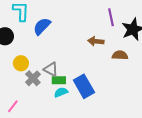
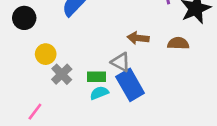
brown arrow: (96, 41) -> (138, 38), moved
gray triangle: (51, 69) -> (121, 62), moved

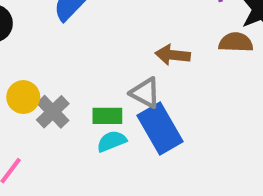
brown semicircle: (178, 43) -> (236, 42), moved
yellow circle: (46, 54) -> (23, 97), moved

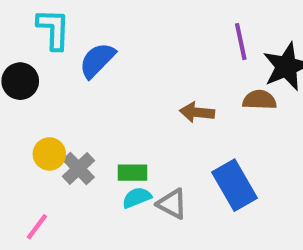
gray triangle: (145, 93) -> (172, 204), moved
blue rectangle: (160, 129) -> (235, 185), moved

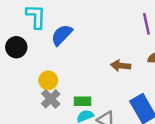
yellow circle: (49, 154) -> (48, 80), moved

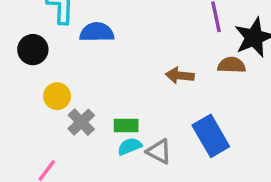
blue semicircle: (62, 35) -> (97, 32), turned 45
yellow circle: (48, 80) -> (57, 96), moved

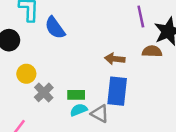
blue semicircle: (97, 32) -> (55, 28), turned -125
blue rectangle: (211, 136) -> (117, 91), moved, turned 36

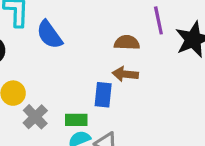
brown semicircle: (152, 51) -> (127, 43), moved
blue rectangle: (117, 91) -> (103, 95), moved, size x0.7

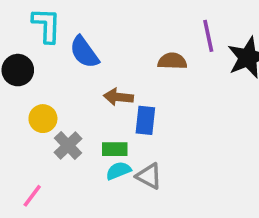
brown arrow: (125, 74) -> (118, 97), moved

